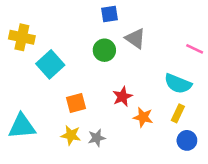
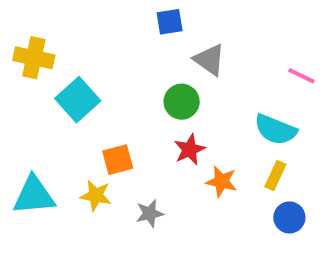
green circle: (104, 50) -> (182, 102), moved
yellow star: (71, 135) -> (96, 196), moved

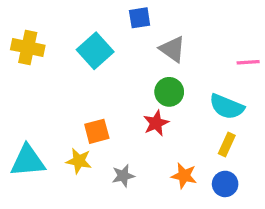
pink line: (301, 76) -> (248, 62), turned -30
cyan square: (78, 100) -> (95, 51), moved
green circle: (182, 102) -> (169, 92), moved
orange star: (222, 182) -> (184, 176), moved
blue circle: (289, 217) -> (225, 184), moved

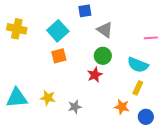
orange square: (97, 131) -> (59, 56), moved
orange star: (184, 176) -> (122, 107), moved
blue circle: (225, 184) -> (146, 117), moved

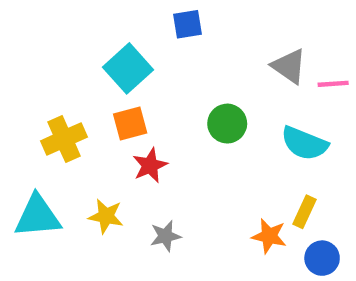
yellow cross: (17, 29) -> (64, 139), moved, turned -36
gray triangle: (105, 30) -> (289, 66), moved
red star: (95, 75) -> (150, 165), moved
yellow rectangle: (138, 88) -> (304, 212), moved

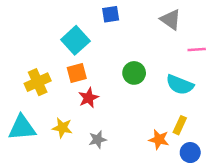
gray triangle: (289, 66) -> (171, 19), moved

